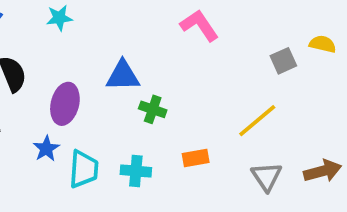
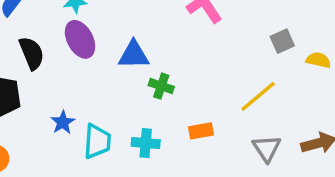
yellow semicircle: (323, 44) -> (318, 60), moved
purple ellipse: (65, 104) -> (80, 39), moved, turned -42

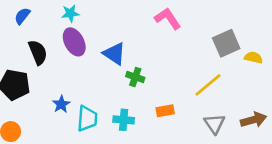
gray square: (282, 41) -> (226, 43), size x1.5
blue triangle: (134, 55) -> (114, 54), turned 35

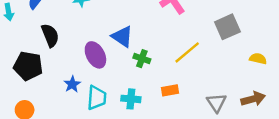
purple ellipse: (74, 42) -> (95, 55), moved
yellow semicircle: (253, 58) -> (258, 59), moved
yellow line: (208, 85) -> (187, 52), moved

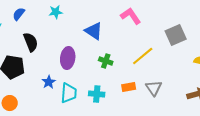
blue triangle: (122, 37) -> (94, 31), moved
purple ellipse: (95, 55) -> (68, 58), turned 35
gray triangle: (216, 103) -> (154, 88), moved

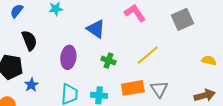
gray square: (176, 35) -> (182, 19), moved
blue star: (49, 82) -> (31, 85), moved
orange rectangle: (129, 87) -> (133, 88), size x1.5

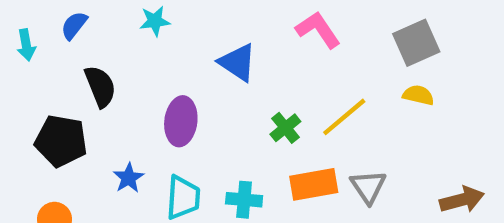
green cross: (109, 61) -> (285, 128), moved, turned 32
yellow semicircle: (209, 61) -> (418, 95), moved
blue star: (31, 85) -> (129, 178), moved

